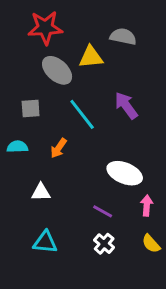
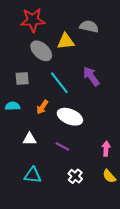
white ellipse: (125, 173) -> (70, 117), moved
purple line: (103, 211) -> (62, 146), moved

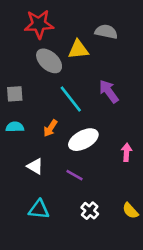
gray square: (22, 78) -> (15, 94), moved
white ellipse: (70, 117) -> (83, 140), turned -50
white triangle: (30, 139) -> (35, 166), turned 32
pink arrow: (106, 149) -> (127, 152), moved

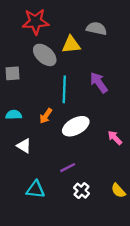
gray square: (15, 94) -> (13, 73), moved
cyan line: (71, 99) -> (64, 89), turned 40
pink arrow: (127, 152) -> (115, 138), turned -49
white triangle: (35, 166) -> (24, 146), moved
purple line: (74, 175) -> (68, 168), moved, turned -56

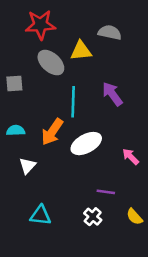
orange arrow: (46, 116) -> (52, 132), size x1.5
white triangle: (24, 146) -> (27, 166), turned 42
purple line: (68, 168) -> (106, 192), moved, turned 35

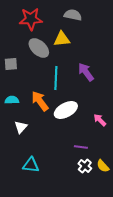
gray semicircle: (110, 33) -> (73, 15), moved
orange arrow: (52, 132) -> (40, 101), turned 110
white cross: (93, 217) -> (85, 166), moved

